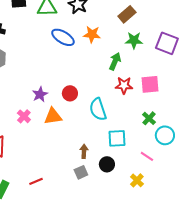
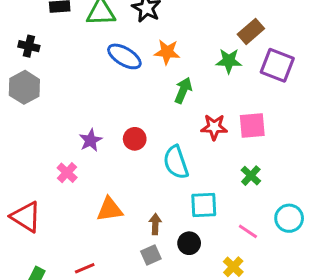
brown rectangle: (127, 14) -> (251, 31), moved
green arrow: (115, 61) -> (183, 90), moved
orange triangle: (53, 116) -> (110, 209), moved
cyan circle: (165, 135) -> (289, 218), moved

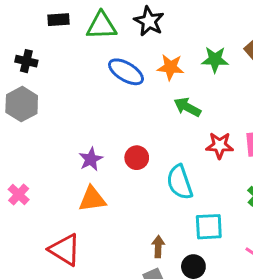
green star: (229, 61) -> (215, 60), moved
green arrow: (183, 90) -> (187, 107), turned -85
pink cross: (67, 173) -> (19, 194), moved
orange triangle: (110, 209) -> (92, 199), moved
red triangle: (26, 217) -> (65, 250), moved

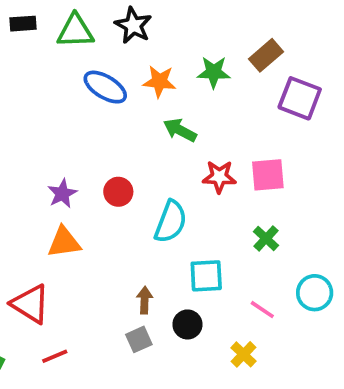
cyan semicircle: (180, 182) -> (171, 222), turned -140

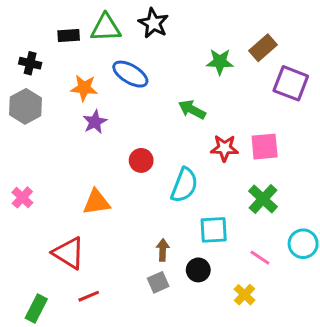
black rectangle: (23, 24) -> (69, 35), moved
orange star: (159, 81) -> (84, 88), moved
purple star: (62, 194) -> (95, 122), moved
green cross: (266, 238) -> (263, 199), size x1.4

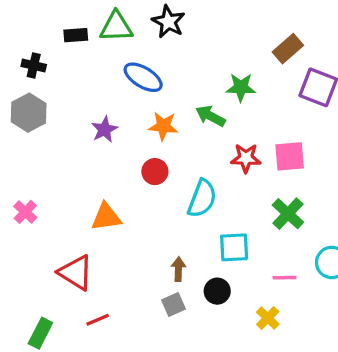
green star: (220, 62) -> (241, 87), moved
orange star: (84, 88) -> (163, 126), moved
pink line: (260, 258) -> (285, 278), turned -35

